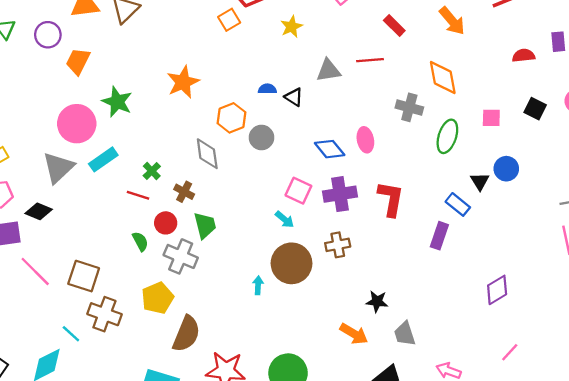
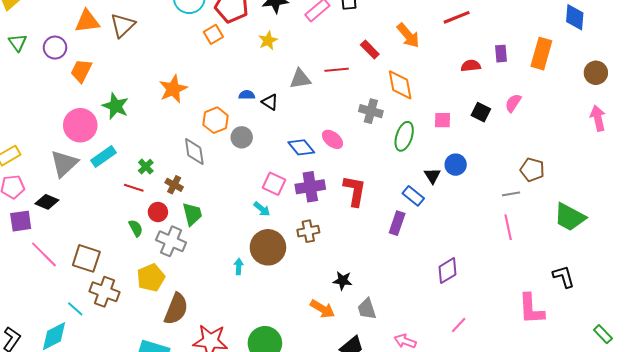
red rectangle: (394, 25) -> (370, 50), moved
pink ellipse: (365, 140) -> (333, 139), turned -40

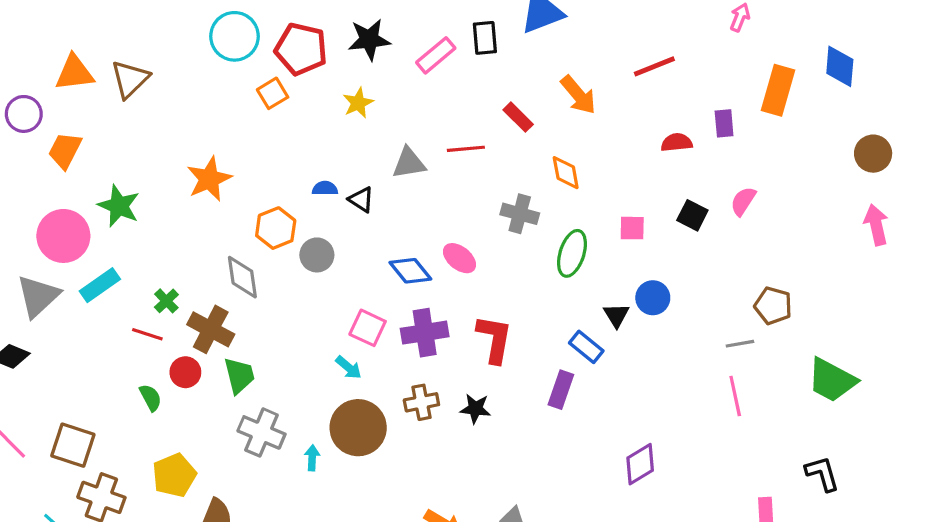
orange rectangle: (541, 54) -> (778, 90), moved
orange diamond: (400, 85) -> (566, 173), size x0.7
brown cross: (174, 185) -> (211, 329), size x1.6
gray cross: (171, 241) -> (261, 432), moved
black star: (343, 281) -> (475, 409), moved

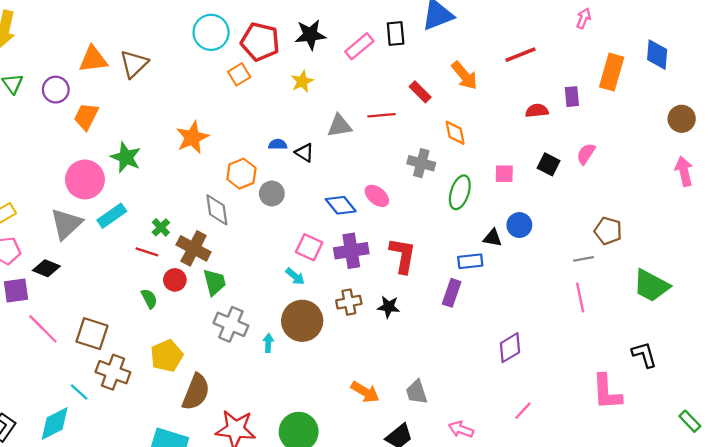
black triangle: (616, 315) -> (492, 238), turned -48
blue rectangle: (586, 347) -> (470, 261), turned -45

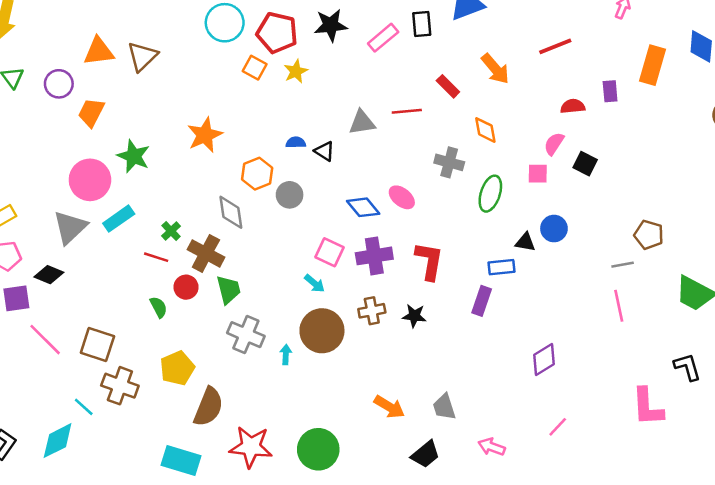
orange square: (239, 74) -> (255, 68), turned -30
yellow star: (302, 81) -> (296, 71), moved
pink semicircle: (586, 154) -> (554, 144), moved

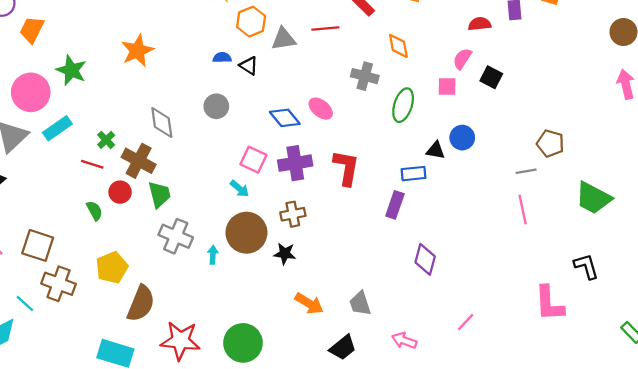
orange hexagon: (257, 174) -> (251, 22), moved
black star: (414, 316) -> (285, 254), moved
purple diamond: (544, 359) -> (425, 259), moved, turned -44

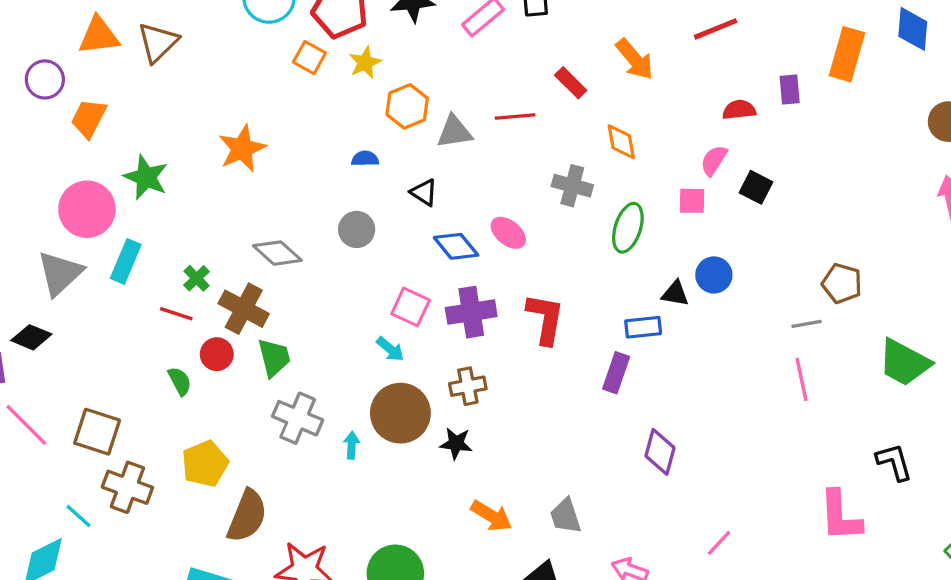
black triangle: (249, 66) -> (424, 192), moved
gray diamond: (162, 122) -> (277, 253), turned -40
cyan rectangle: (57, 128) -> (126, 261), turned -32

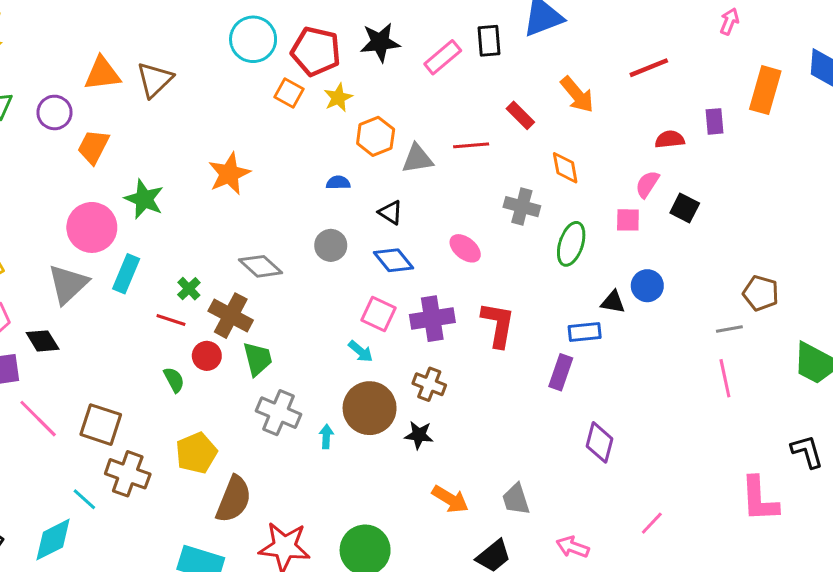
blue diamond: (456, 246) -> (393, 260), moved
black diamond: (31, 337) -> (43, 341), turned 36
brown cross: (468, 386) -> (429, 384), turned 32

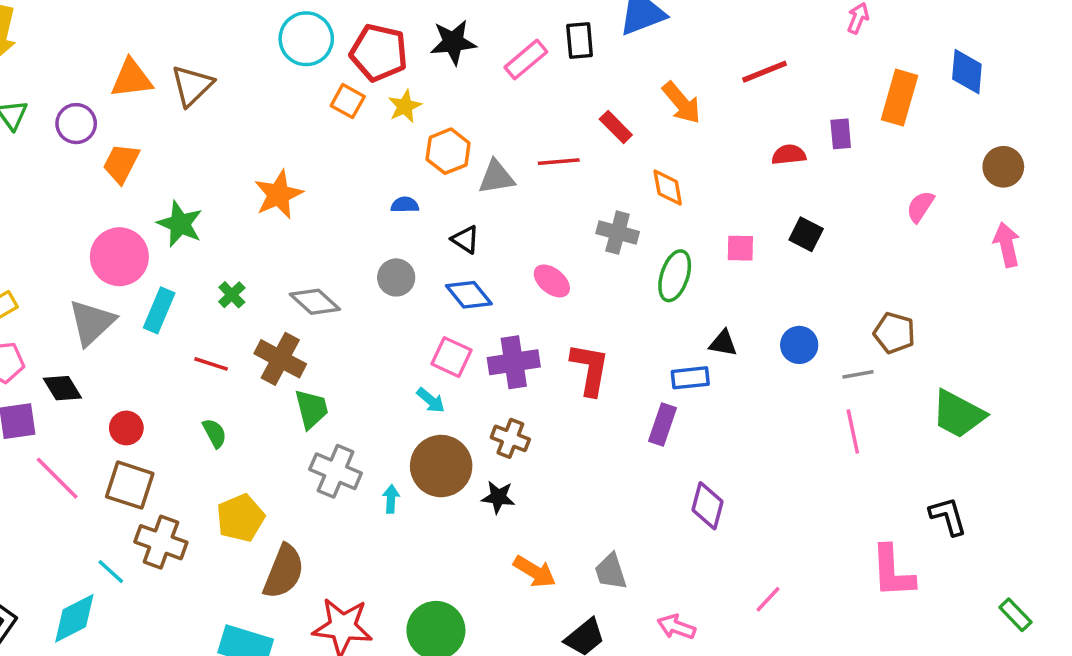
pink semicircle: (647, 184) -> (920, 207), moved
blue circle: (647, 286) -> (799, 345), moved
green cross: (189, 289) -> (232, 295), moved
red circle: (207, 356) -> (126, 428), moved

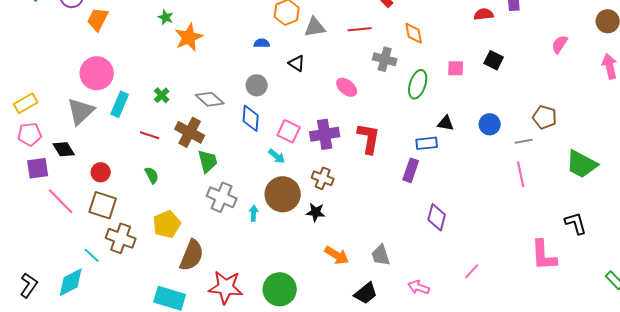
red line: (559, 162) -> (360, 29), moved
green star: (180, 224) -> (166, 17), moved, size x0.6
blue diamond: (469, 295) -> (251, 118), moved, turned 44

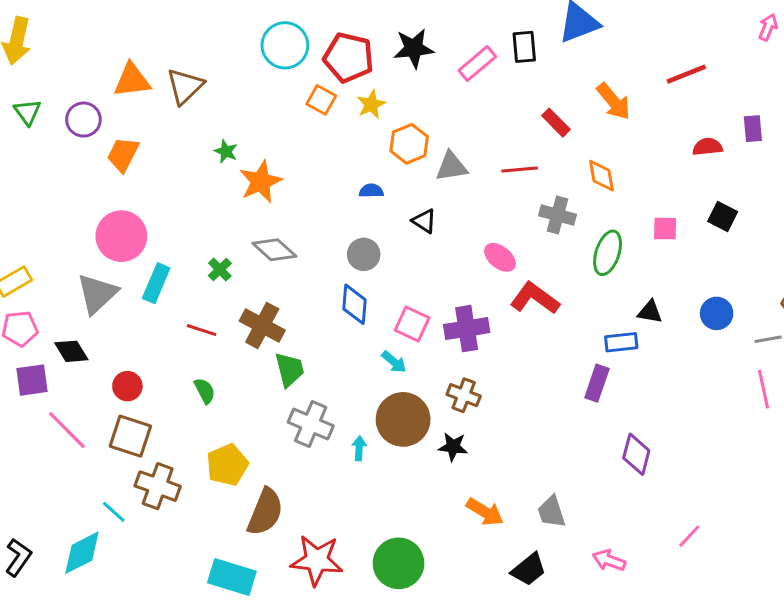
gray diamond: (210, 99) -> (274, 250), moved
red L-shape: (369, 138) -> (535, 298), moved, turned -64

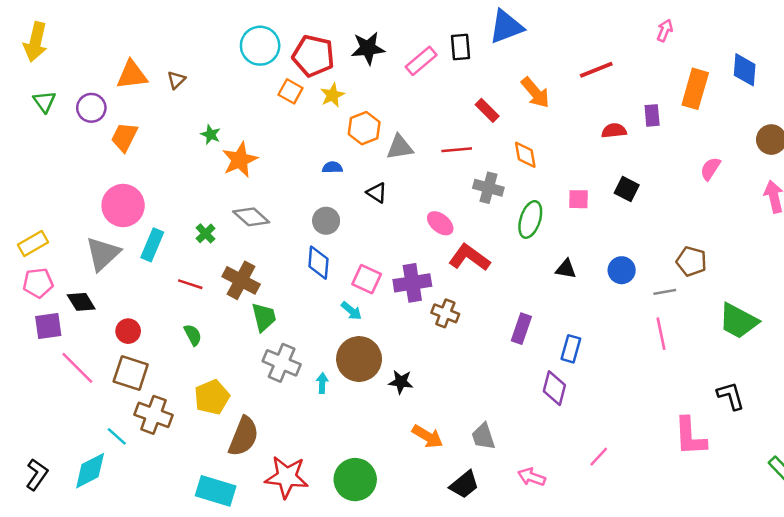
brown triangle: (185, 86) -> (176, 80), size x0.6
blue rectangle: (621, 342) -> (571, 349), moved, turned -68
brown cross: (464, 395) -> (445, 313), moved

